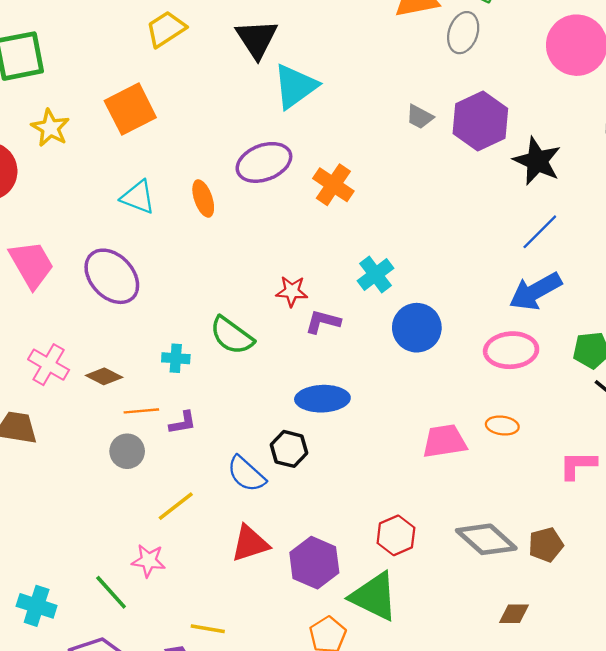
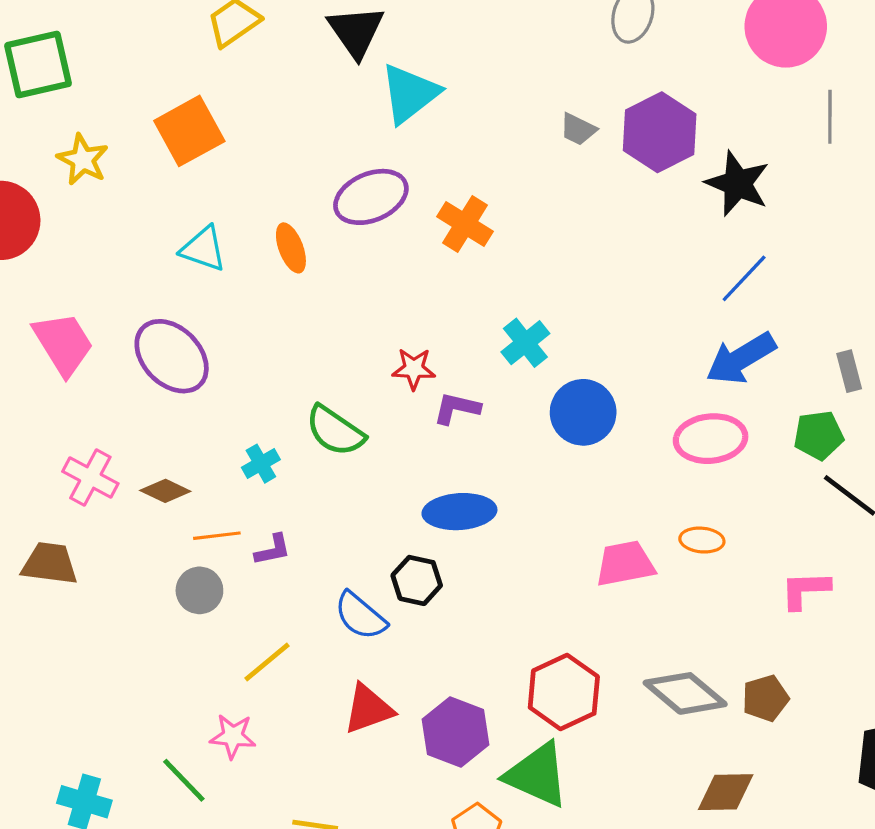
cyan cross: (176, 358) -> (261, 464), turned -32
red hexagon: (396, 535) -> (564, 692), size x1.4
brown diamond: (514, 614) -> (726, 792), size x1.4

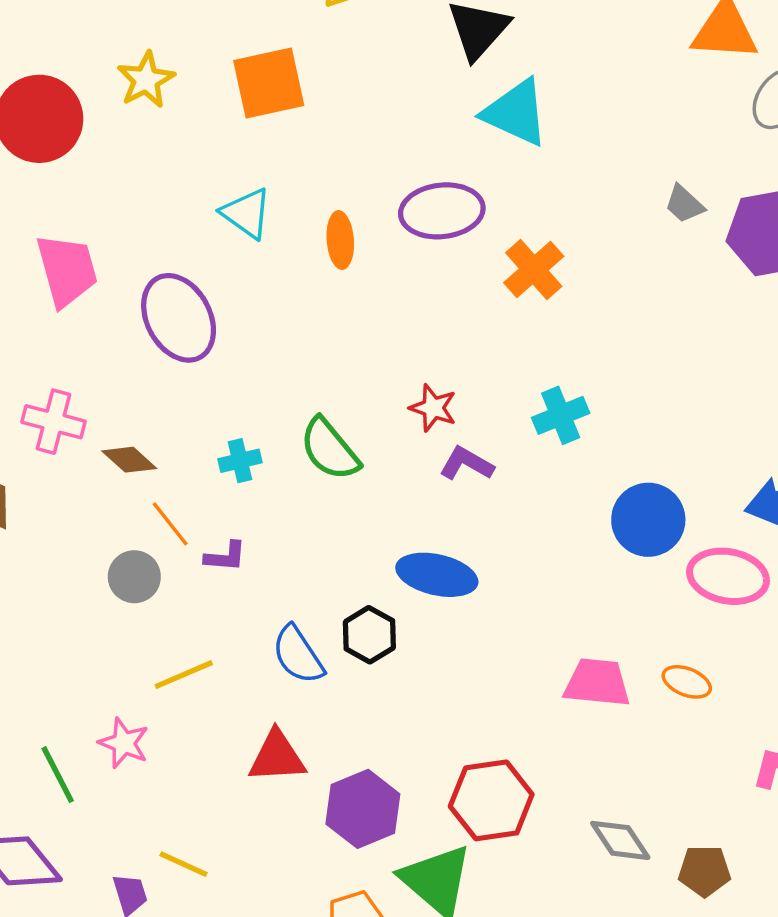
cyan triangle: (410, 94) -> (516, 113), turned 46
blue circle: (583, 412) -> (648, 520), moved
pink cross: (90, 477) -> (54, 422), turned -30
orange line: (217, 536) -> (170, 524), turned 42
gray diamond: (685, 693) -> (620, 840), size x0.7

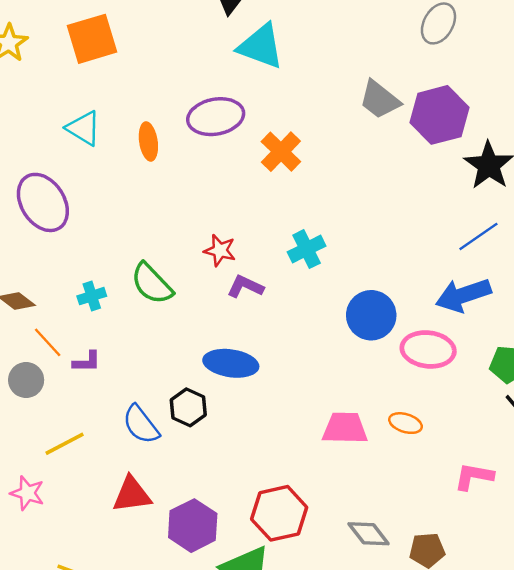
gray trapezoid: (684, 204) -> (380, 100), size x1.5

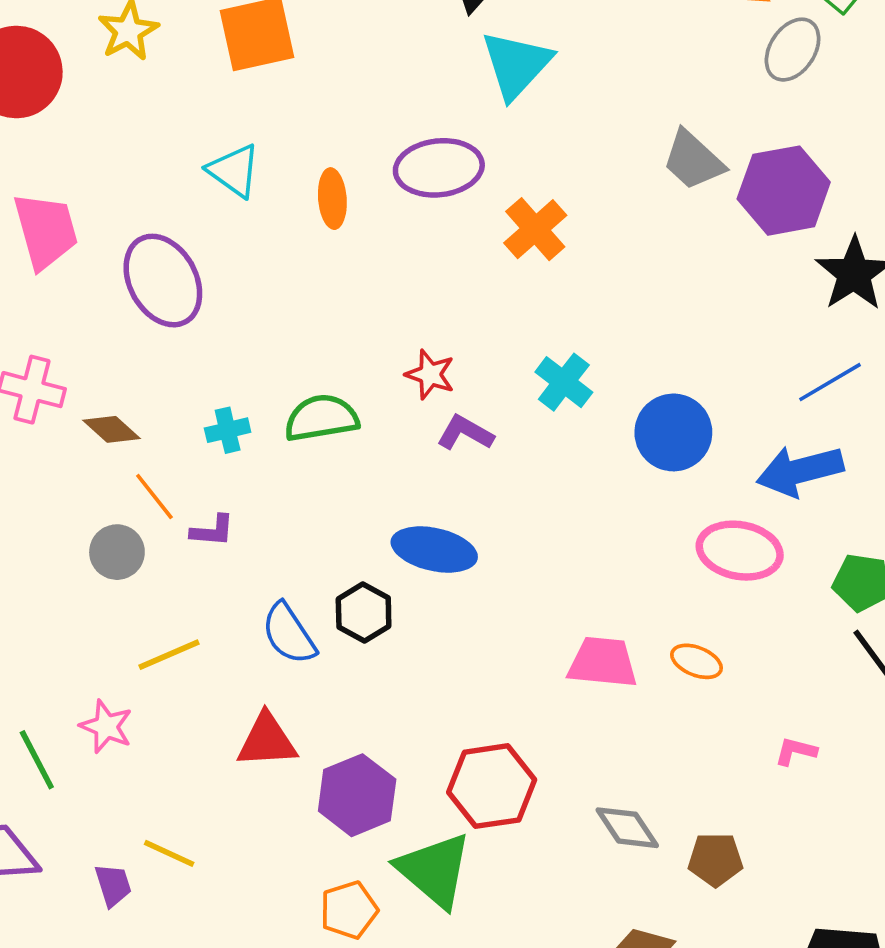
cyan triangle: (261, 46) -> (516, 65), turned 48
cyan cross: (307, 249) -> (564, 382), turned -30
green semicircle: (152, 284) -> (321, 418), turned 120
blue circle: (371, 315) -> (673, 432), moved
pink L-shape: (474, 476) -> (796, 751), size x0.7

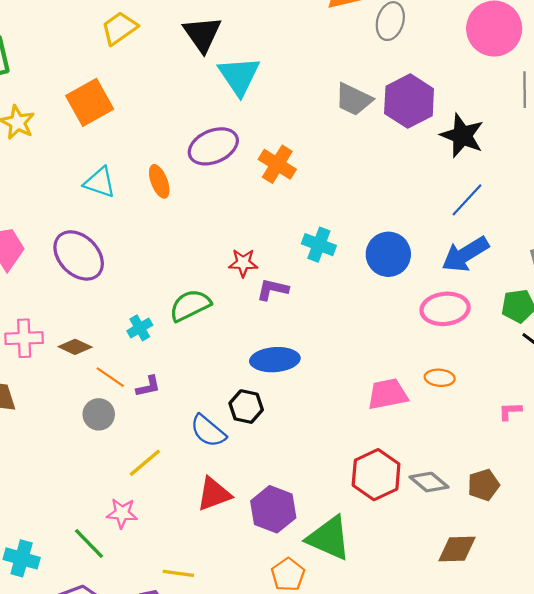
red hexagon: (492, 786) -> (376, 475), moved

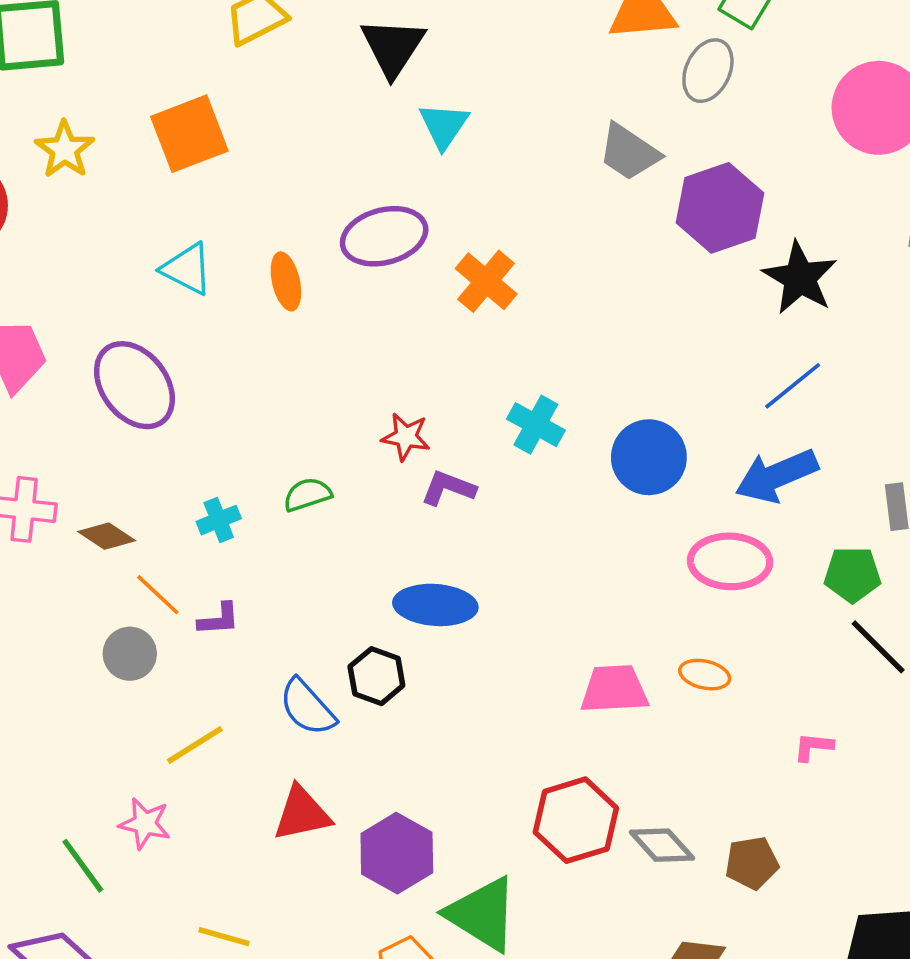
cyan triangle: (239, 76) -> (444, 125), size x0.7
gray trapezoid: (354, 99) -> (629, 152), moved
green semicircle: (190, 305) -> (307, 495), size x0.7

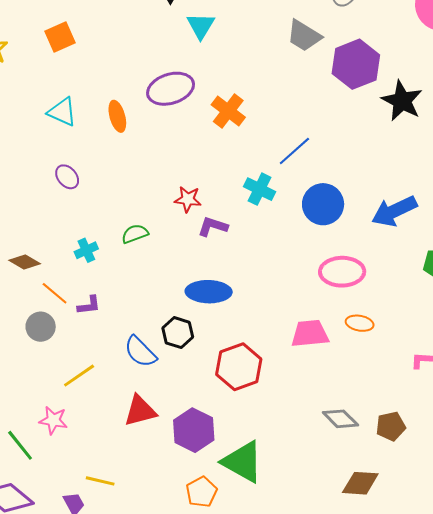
orange square: (189, 134) -> (60, 37), size x0.7
purple ellipse: (134, 385) -> (67, 177), moved, size x0.5
blue line: (793, 386) -> (294, 151), moved
pink ellipse: (730, 561) -> (342, 272), moved
red hexagon: (576, 820) -> (239, 367), moved

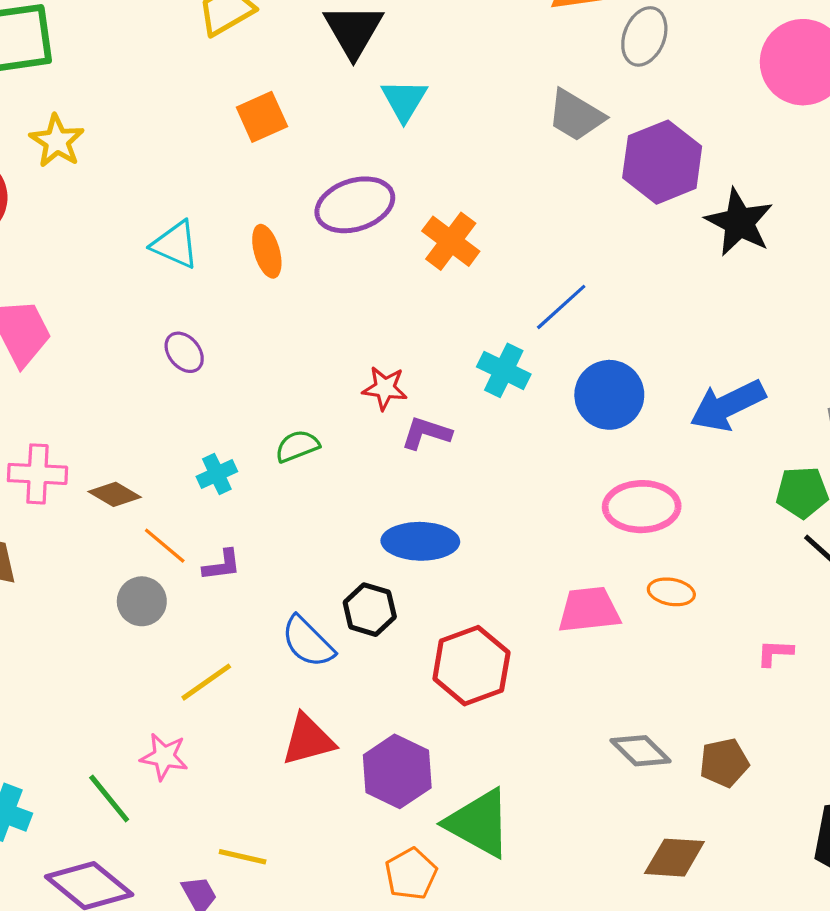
orange square: (60, 37) -> (262, 117), moved

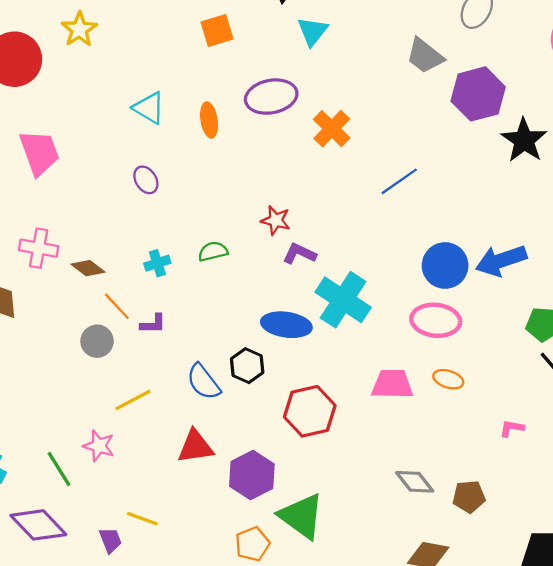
cyan cross: (504, 370) -> (343, 300), moved, size x1.6
blue circle: (609, 395) -> (445, 265), moved

